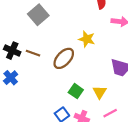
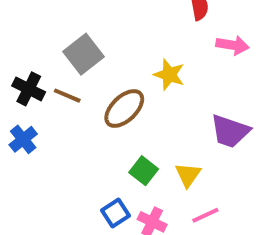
gray square: (38, 15) -> (84, 54), moved

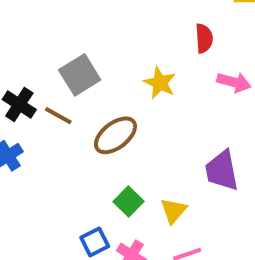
yellow star: (169, 75) -> (160, 83), moved
purple trapezoid: (230, 131) -> (222, 170), turned 54

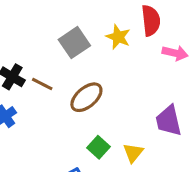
red semicircle: (204, 38) -> (151, 21), size x1.4
gray square: (80, 75) -> (74, 43), moved
yellow star: (160, 83) -> (118, 37), moved

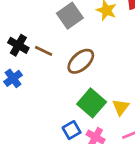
green square: (99, 147) -> (92, 103), size x1.5

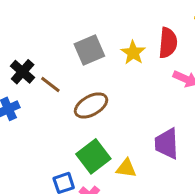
yellow triangle: (121, 107) -> (126, 168), turned 48

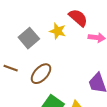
red semicircle: (168, 43) -> (78, 18), turned -36

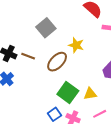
yellow star: (58, 31) -> (76, 45), moved

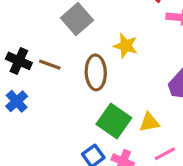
brown ellipse: (57, 62) -> (96, 72), turned -45

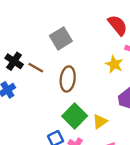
yellow star: (126, 46) -> (114, 64), moved
yellow triangle: (149, 122) -> (100, 121), turned -35

